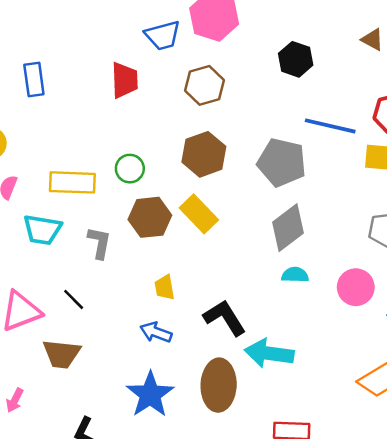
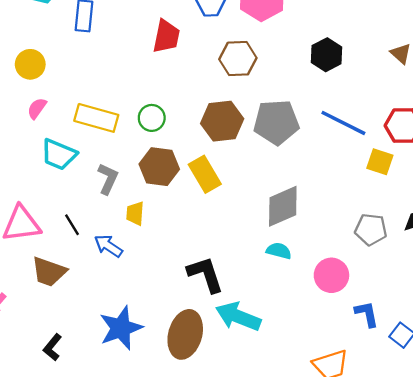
gray pentagon: (282, 162) -> (276, 122), moved, turned -30
yellow trapezoid: (165, 287) -> (135, 213), moved
blue arrow: (156, 332) -> (108, 246), moved

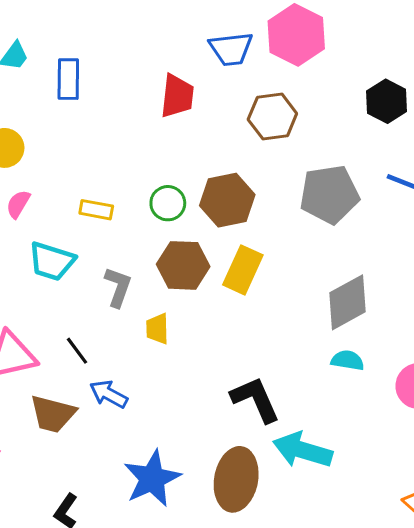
yellow rectangle: (96, 118) -> (96, 210), size x0.6
brown hexagon: (222, 121) -> (227, 200), moved
yellow rectangle: (205, 174) -> (243, 270), turned 60
blue arrow: (108, 246) -> (109, 394), moved

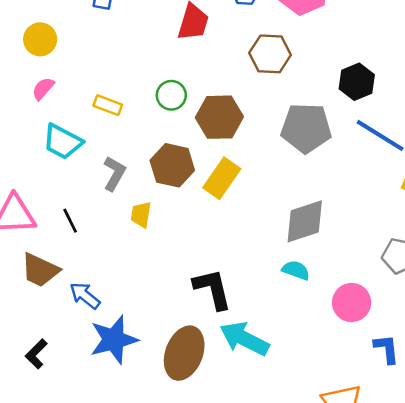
black hexagon: (387, 101) -> (357, 82), moved
green circle: (168, 203) -> (171, 95), moved
blue arrow: (109, 394) -> (85, 296), moved

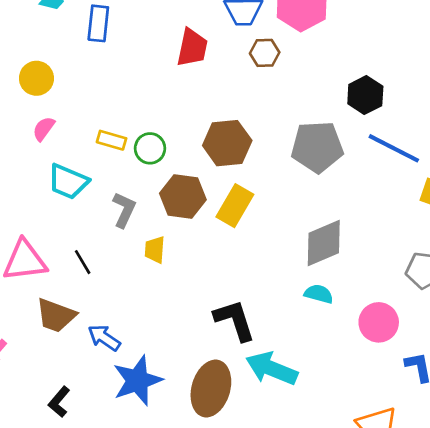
brown hexagon: (270, 54) -> (265, 53), moved, size x0.7
green circle: (171, 95) -> (150, 148), moved

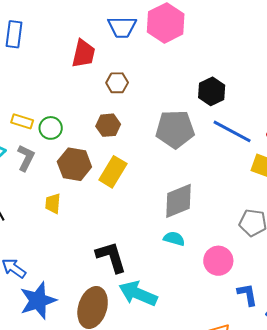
brown hexagon: (265, 53) -> (117, 83), moved
brown hexagon: (227, 143) -> (108, 125), size x0.7
gray L-shape: (124, 210) -> (26, 158), moved

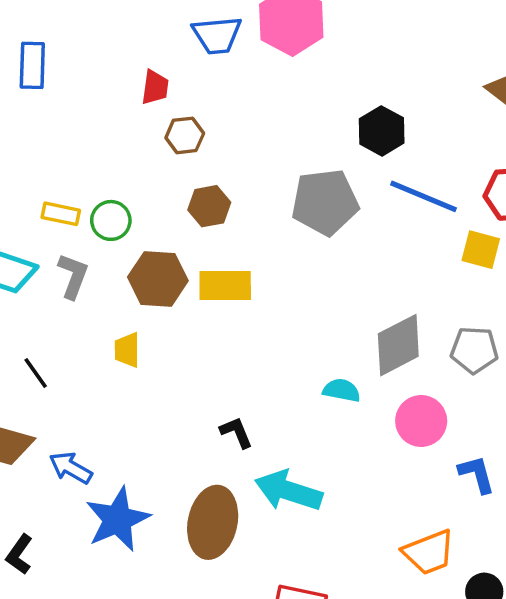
red trapezoid: (84, 54) -> (155, 87), size x0.7
brown hexagon: (117, 83) -> (185, 135), moved
yellow rectangle: (113, 172) -> (225, 286), turned 64
gray diamond: (179, 201) -> (398, 345), moved
black L-shape: (111, 257) -> (236, 432), size x0.6

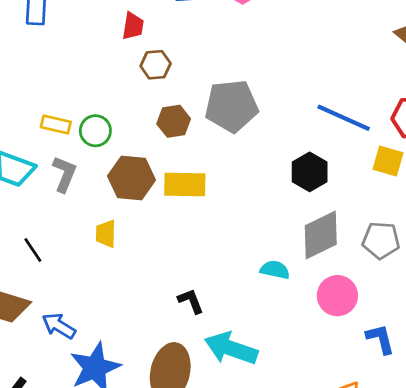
black hexagon: (382, 131) -> (310, 172), moved
gray pentagon: (325, 202) -> (231, 106), moved

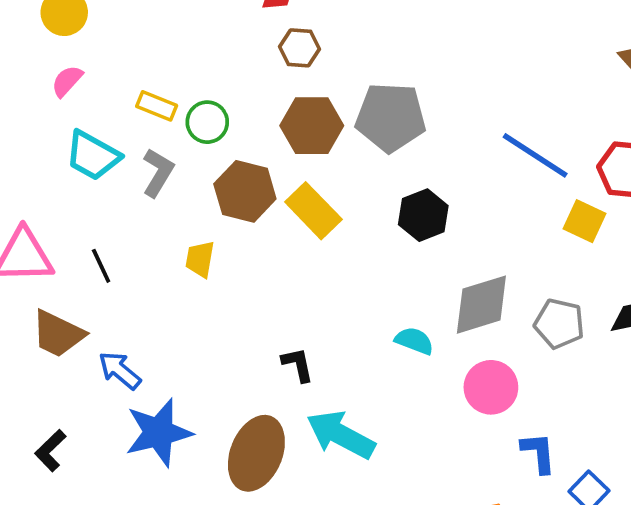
brown hexagon: (174, 121) -> (312, 126), size x1.4
black hexagon: (310, 172) -> (423, 215), moved
yellow rectangle: (185, 185) -> (313, 211), turned 36

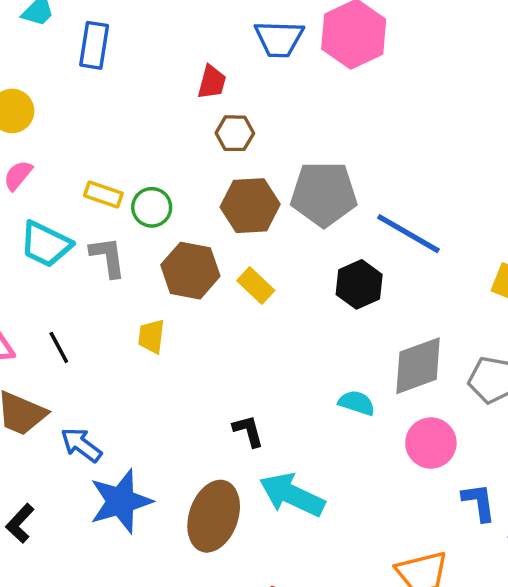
blue line: (535, 155) -> (408, 234), moved
gray L-shape: (158, 172) -> (108, 257), turned -36
yellow rectangle: (313, 211) -> (256, 286), size x0.7

